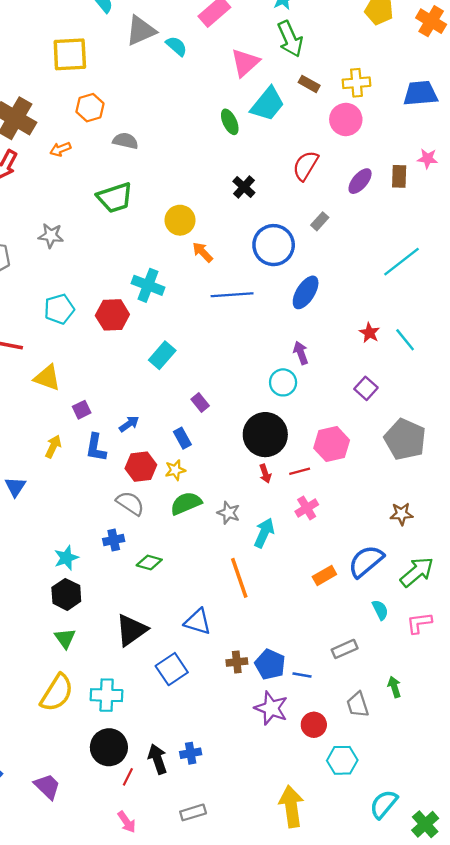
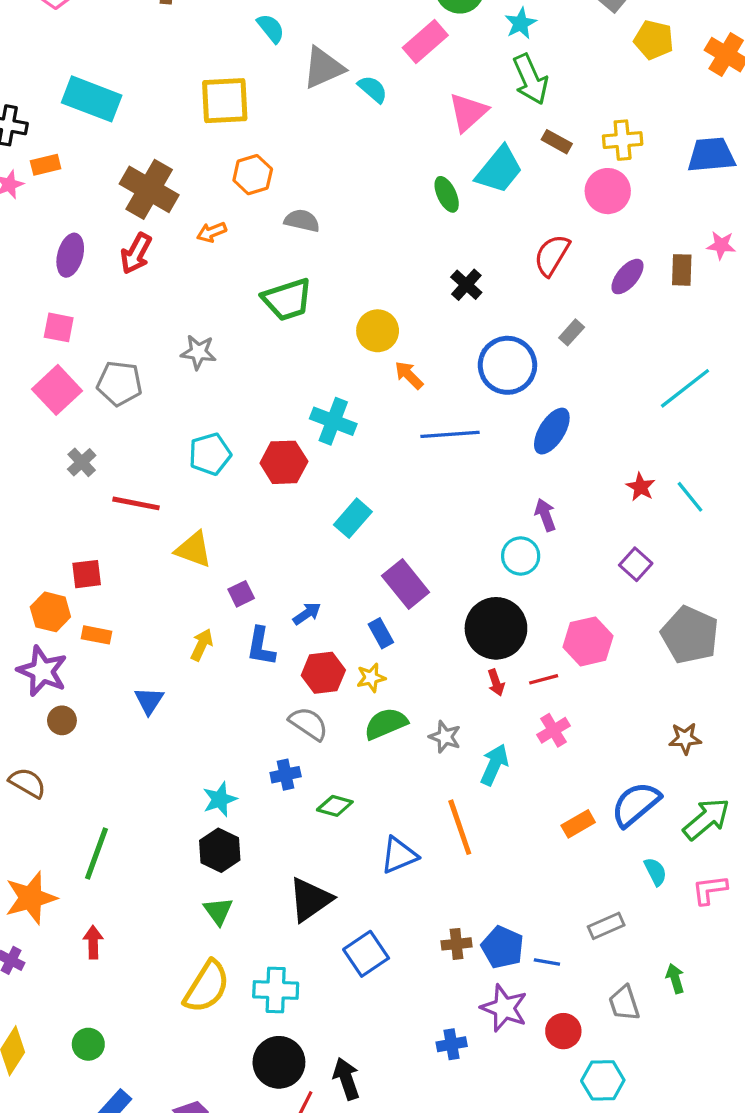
purple rectangle: (200, 403) -> (406, 584), size x1.8
blue triangle: (198, 622) -> (399, 855), moved, turned -40
blue cross: (191, 753) -> (452, 1044), moved

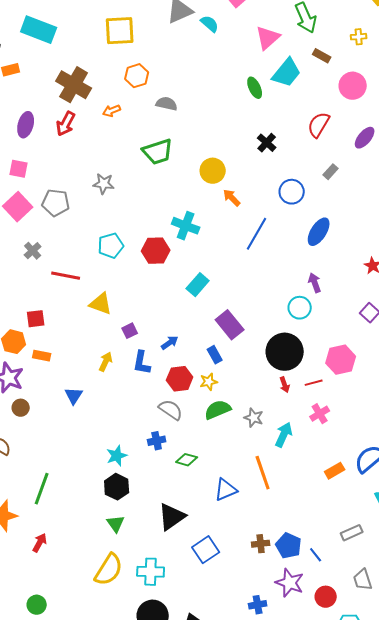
yellow cross: (623, 140) -> (359, 37), moved, size x0.7
blue circle: (507, 365) -> (292, 192), size x0.7
blue line: (450, 434) -> (257, 234), turned -56
red arrow: (93, 942) -> (40, 543), turned 30
blue line: (547, 962) -> (316, 555), turned 42

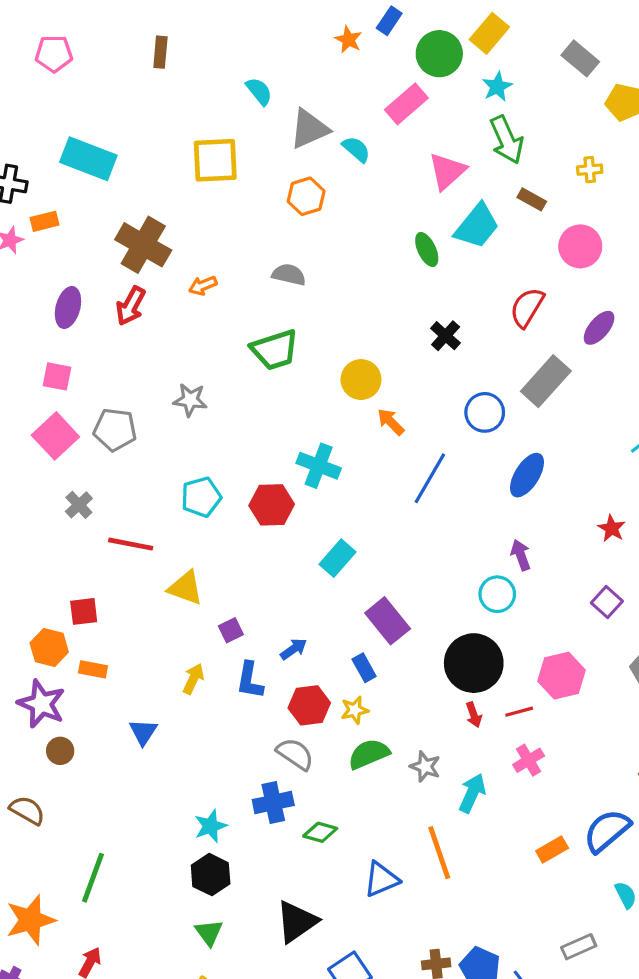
orange hexagon: (137, 76) -> (306, 196), moved
gray rectangle: (331, 172) -> (546, 381), size x2.0
blue cross: (157, 441) -> (273, 803), size x1.4

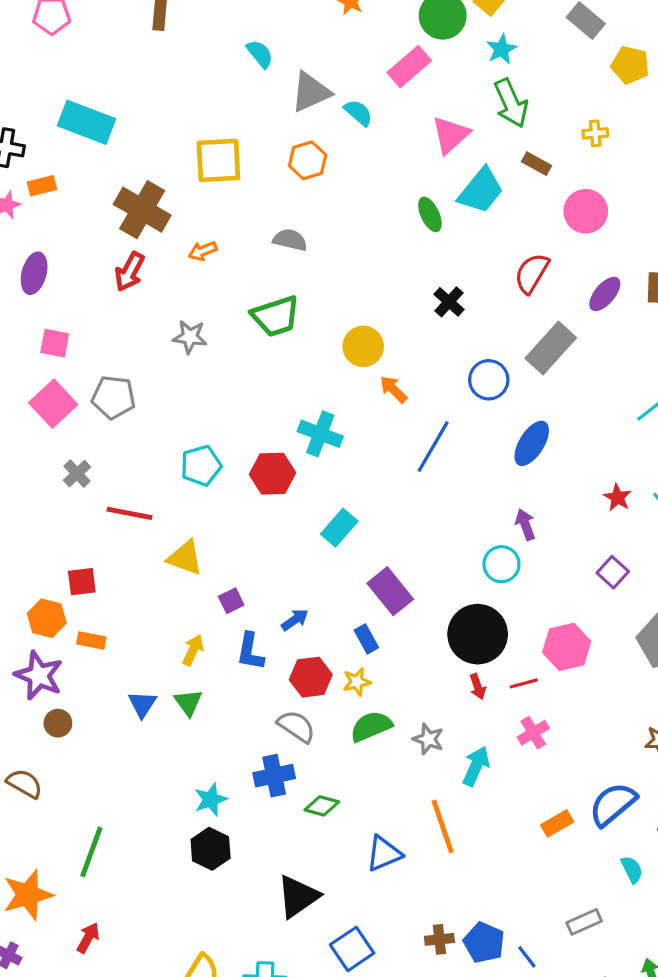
yellow square: (215, 160) -> (218, 160), moved
purple ellipse: (68, 307) -> (34, 273), moved
gray star: (190, 400) -> (190, 337), moved
green triangle: (209, 933) -> (188, 703), moved

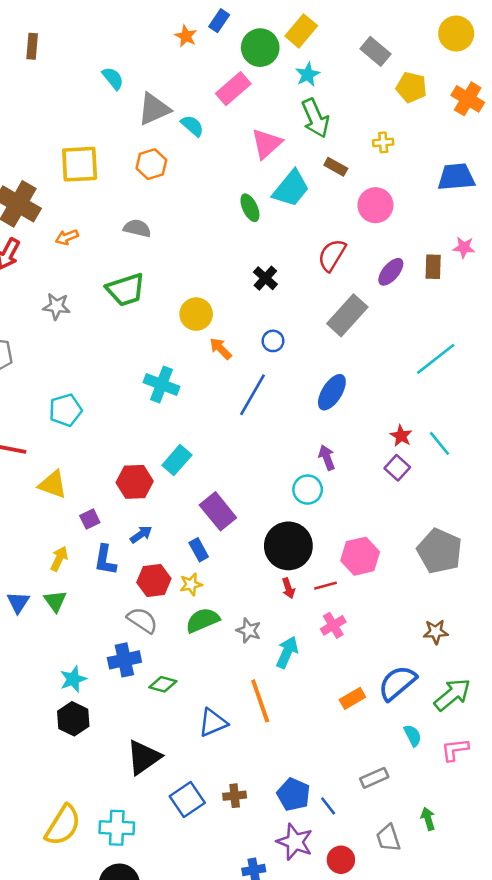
blue circle: (489, 380) -> (273, 341), moved, size x0.7
red hexagon: (273, 474) -> (135, 482), moved
purple square: (613, 572) -> (397, 468), moved
brown cross: (439, 939) -> (235, 796), moved

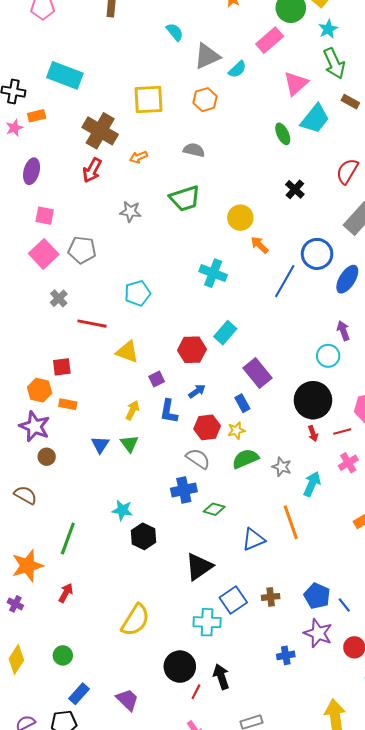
cyan semicircle: (192, 126) -> (237, 69), turned 96
blue circle: (273, 341) -> (317, 254), moved, size x1.8
cyan star: (73, 679) -> (122, 510), moved, turned 30
cyan cross: (117, 828) -> (207, 622), moved

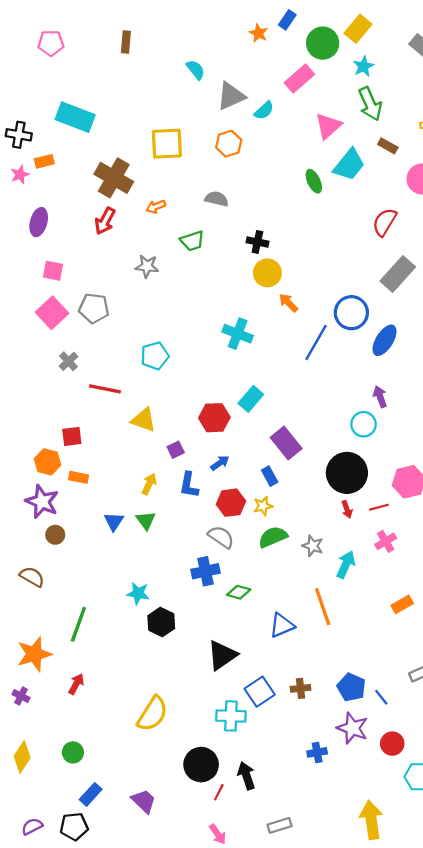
black cross: (295, 189) -> (257, 242), moved, turned -30
green trapezoid: (185, 198) -> (192, 241), moved, size x0.7

